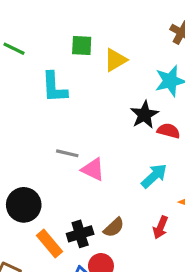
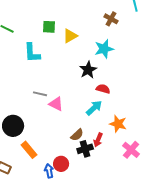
red semicircle: (169, 131) -> (103, 89), moved
brown semicircle: (114, 227) -> (77, 135), moved
black cross: (80, 234) -> (85, 149), moved

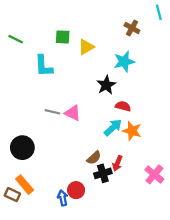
pink triangle: (56, 104) -> (73, 113), moved
orange star: (118, 124) -> (132, 131), moved
orange rectangle: (29, 150) -> (25, 185), moved

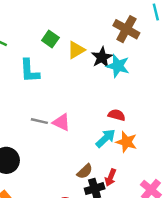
brown cross: (132, 28) -> (126, 29), size x1.5
green square: (63, 37) -> (50, 39), turned 32
cyan star: (124, 62) -> (118, 66), turned 30
black star: (106, 85) -> (102, 57), moved

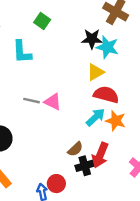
yellow triangle: (76, 50) -> (95, 72), moved
black star: (102, 57) -> (92, 39), turned 30
red semicircle: (117, 115) -> (106, 95), size x1.5
red arrow: (110, 178) -> (100, 155), size x1.5

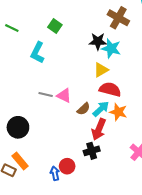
cyan L-shape: (22, 52) -> (37, 53), turned 30
brown semicircle: (75, 149) -> (83, 109), moved
red arrow: (100, 155) -> (99, 129), moved

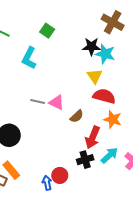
yellow triangle: (101, 70) -> (95, 76), turned -35
cyan arrow: (101, 109) -> (109, 155), moved

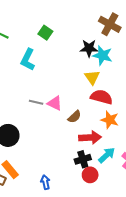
red arrow: (93, 137) -> (90, 137), turned -115
red circle: (60, 175) -> (90, 175), moved

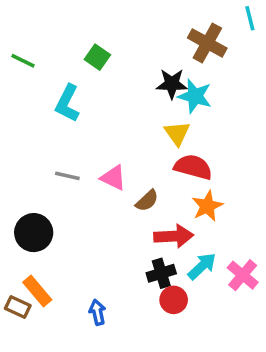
gray line: (36, 102) -> (67, 176), moved
orange star: (110, 120) -> (207, 206), turned 30

